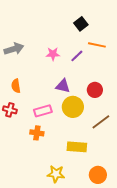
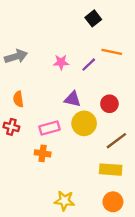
black square: (81, 24) -> (93, 18), moved
yellow rectangle: (77, 147) -> (111, 170), moved

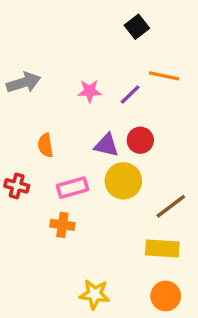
orange semicircle: (18, 99) -> (45, 145), moved
red circle: (109, 104) -> (140, 140), moved

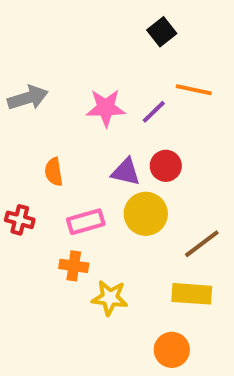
pink star: (89, 91) -> (106, 108), size x1.4
yellow star: (95, 294) -> (110, 298), moved
orange circle: (166, 296) -> (172, 350), moved

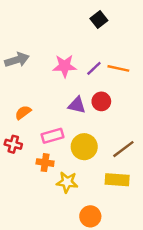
orange line: (194, 90) -> (118, 68), moved
orange semicircle: (54, 172) -> (23, 112), moved, turned 63
yellow circle: (146, 214) -> (84, 147), moved
red cross: (20, 220) -> (13, 144), moved
orange circle: (172, 350) -> (90, 216), moved

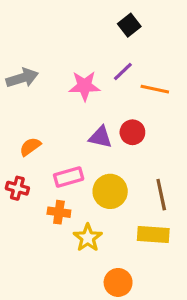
purple line: (94, 68) -> (123, 72), moved
brown line: (123, 149) -> (161, 195), turned -65
yellow star: (67, 182) -> (88, 238), turned 30

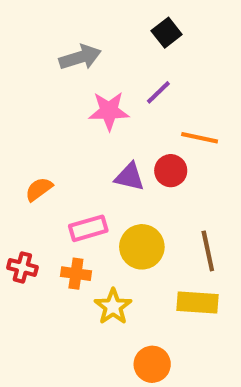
gray arrow: (22, 78) -> (80, 57), moved
orange line: (155, 89) -> (200, 138), moved
red cross: (17, 188) -> (22, 267), moved

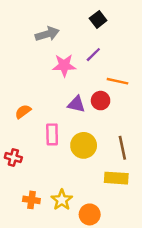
pink rectangle: (88, 228) -> (52, 134), turned -75
orange cross: (76, 274) -> (31, 200), moved
yellow star: (113, 307) -> (62, 200), moved

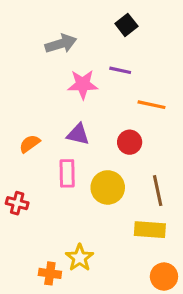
purple line: (93, 55) -> (120, 70), turned 56
red circle: (101, 101) -> (130, 142), moved
purple triangle: (76, 104) -> (78, 134), moved
orange cross: (31, 200) -> (50, 273), moved
orange circle: (90, 214) -> (164, 277), moved

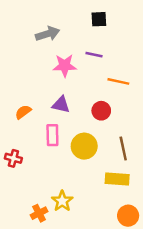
black square: (126, 25) -> (99, 19), turned 35
orange cross: (50, 273) -> (39, 213), turned -35

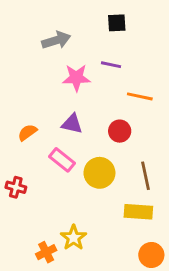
pink rectangle: (52, 135) -> (62, 160), turned -50

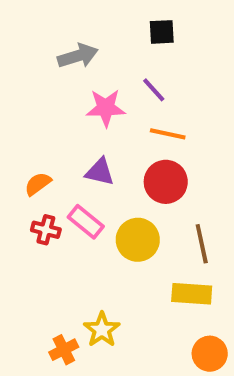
purple line: (111, 65) -> (154, 90), turned 36
orange line: (140, 96) -> (168, 134), moved
red circle: (120, 131) -> (166, 182), size x1.4
red cross: (16, 187) -> (46, 230), moved

